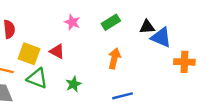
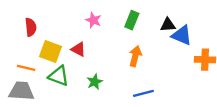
green rectangle: (111, 22) -> (132, 20), turned -36

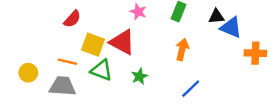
red semicircle: (31, 27) -> (72, 19), turned 48
red triangle: (78, 49) -> (122, 42), size x1.6
blue line: (143, 93) -> (191, 89), turned -30

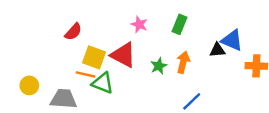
black triangle: (216, 16) -> (217, 50), moved
orange line: (67, 62) -> (85, 74), moved
green star: (139, 76) -> (159, 66), moved

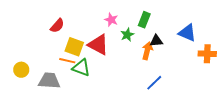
black triangle: (217, 50) -> (156, 41), moved
green star: (159, 66) -> (127, 35), moved

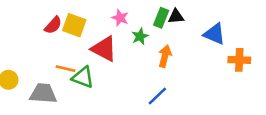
black triangle: (156, 41) -> (176, 17), moved
yellow square: (74, 47) -> (74, 25), moved
blue line: (154, 83) -> (157, 96), moved

